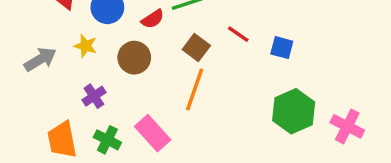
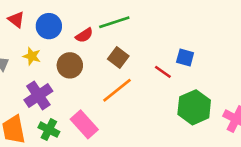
red line: (238, 34) -> (163, 72), moved
orange line: (195, 89) -> (117, 90), turned 32
purple cross: (94, 96) -> (38, 95), size x1.5

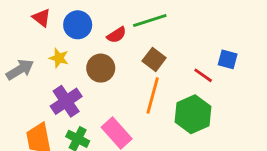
orange line: (117, 90) -> (153, 95), turned -36
green hexagon: (194, 107) -> (193, 114), moved

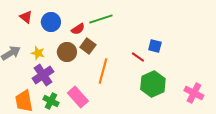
yellow star: (59, 58) -> (38, 53), moved
brown square: (154, 59) -> (88, 46), moved
green hexagon: (193, 114) -> (153, 84), moved

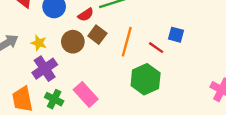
orange line: (103, 71) -> (127, 42), moved
green hexagon: (153, 84) -> (146, 79), moved

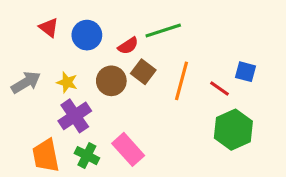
green hexagon: (146, 79) -> (233, 130), moved

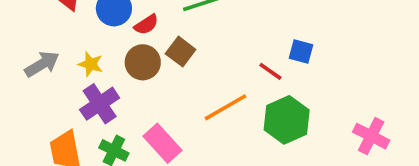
red semicircle: (128, 46) -> (146, 25), moved
orange line: (181, 81) -> (225, 107), moved, turned 45

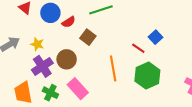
blue square: (301, 52) -> (155, 37), turned 32
brown circle: (143, 62) -> (67, 59), moved
orange line: (225, 107) -> (113, 68), turned -70

